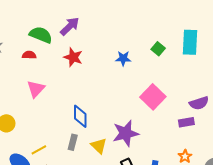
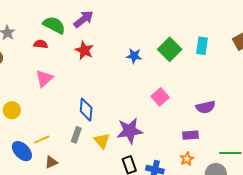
cyan rectangle: (190, 42) -> (202, 46), size x0.7
green square: (158, 49) -> (170, 49), size x1.6
pink square: (153, 97) -> (160, 97), size x0.7
purple rectangle: (186, 122) -> (191, 135), moved

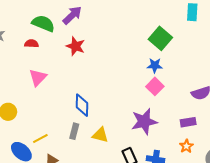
cyan rectangle: (202, 46) -> (192, 12), moved
blue star: (134, 56) -> (155, 65), moved
purple star: (130, 131) -> (144, 122), moved
yellow triangle: (102, 141) -> (100, 135), turned -30

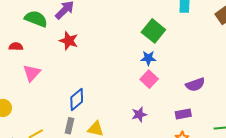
red semicircle: (31, 44) -> (16, 46), moved
blue diamond: (82, 105) -> (77, 100), turned 50
purple star: (144, 122) -> (139, 114), size x0.6

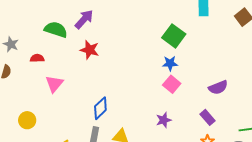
purple rectangle: (183, 114) -> (208, 117), turned 63

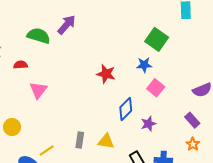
red star: (90, 50) -> (106, 74), moved
blue star: (170, 63) -> (144, 65), moved
blue diamond: (100, 108) -> (126, 109), moved

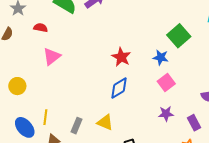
blue diamond: (126, 109) -> (119, 88), moved
purple star: (148, 124) -> (166, 114), moved
gray rectangle: (80, 140) -> (76, 126), moved
yellow line: (47, 151) -> (45, 117), turned -63

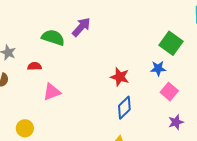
pink triangle: (52, 56) -> (52, 92), turned 30

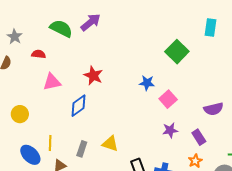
blue star: (158, 68) -> (147, 83), moved
red star: (120, 77) -> (93, 76), moved
blue diamond: (124, 108) -> (78, 106), moved

